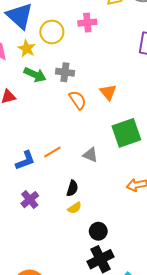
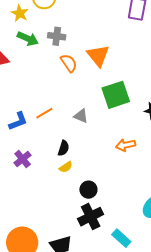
orange triangle: (108, 92) -> (98, 56), size x1.4

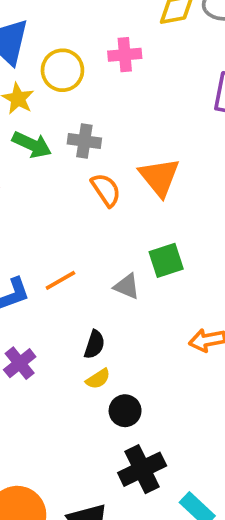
green square: (116, 95) -> (166, 260), moved, size x0.7
black circle: (88, 190) -> (125, 411), moved

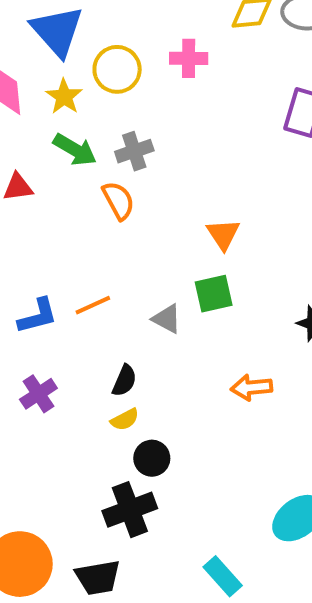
gray cross: (84, 141) -> (134, 151), turned -32
orange triangle: (159, 177) -> (223, 234), moved, size x0.7
orange semicircle: (106, 190) -> (118, 200), moved
black cross: (142, 469) -> (130, 510), moved

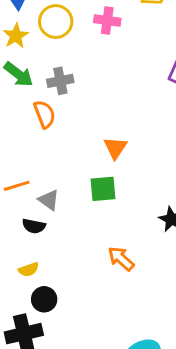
gray triangle: (167, 319) -> (49, 200), moved
black semicircle: (124, 381) -> (34, 226), moved, turned 70
orange arrow: (251, 387) -> (121, 259), turned 40

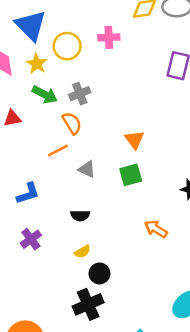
orange line: (17, 186) -> (58, 151), moved
gray triangle: (49, 200) -> (87, 169), moved

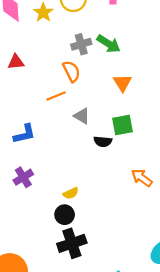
green arrow: (45, 95) -> (109, 44), moved
orange triangle: (135, 140) -> (122, 83), moved
black semicircle: (80, 216) -> (103, 142), moved
black circle: (99, 273) -> (65, 215), moved

